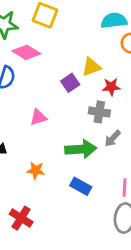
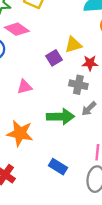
orange star: (36, 170) -> (20, 133), size x1.6
blue rectangle: (81, 186) -> (58, 167), moved

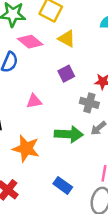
yellow triangle: (73, 45) -> (67, 39), moved, turned 42

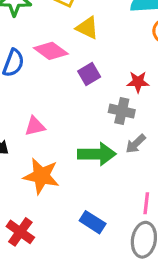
pink diamond: (30, 42) -> (51, 51), moved
pink triangle: (34, 101) -> (35, 126), moved

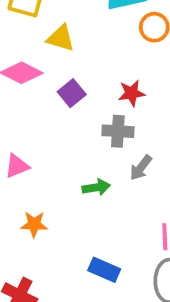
green arrow: (97, 154) -> (96, 187), size x0.6
orange star: (41, 176) -> (34, 224), size x0.6

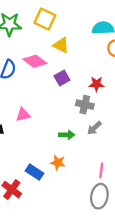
orange star: (34, 224) -> (58, 163), moved
blue rectangle: (104, 270) -> (35, 172), moved

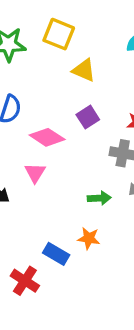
pink diamond: (35, 61) -> (47, 137), moved
pink triangle: (23, 115) -> (35, 173), turned -42

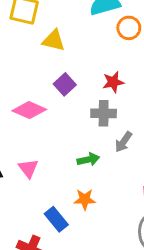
pink triangle: (35, 173) -> (28, 168), moved
blue rectangle: (56, 254) -> (56, 219), turned 30

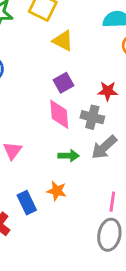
pink diamond: (29, 110) -> (59, 114), moved, turned 48
gray arrow: (123, 142) -> (104, 147), size x1.4

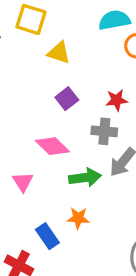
pink diamond: (59, 114) -> (52, 146), moved, turned -32
green arrow: (69, 156) -> (85, 178), size x1.4

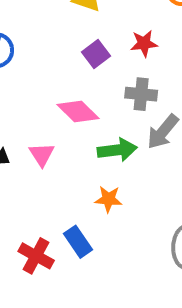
red star: (117, 100) -> (144, 43), moved
blue rectangle: (47, 236) -> (78, 242), moved

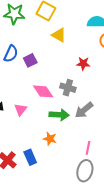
purple square: (96, 54) -> (30, 60), moved
gray cross: (141, 94) -> (68, 88), moved

